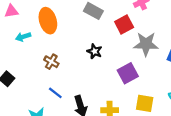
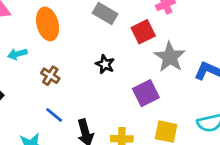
cyan arrow: (23, 37) -> (17, 54), moved
gray star: (146, 44) -> (170, 57), turned 30

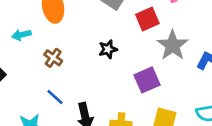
black star: (105, 64) -> (108, 49), turned 30

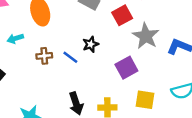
brown cross: (53, 58) -> (44, 56), turned -35
blue line: (55, 97) -> (70, 57), moved

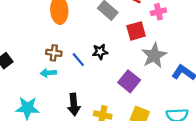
cyan arrow: (15, 38) -> (48, 73), moved
purple square: (126, 68) -> (129, 81), turned -35

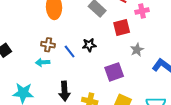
gray star: (154, 55) -> (137, 50), size x0.6
purple square: (129, 81) -> (114, 72), turned 30

